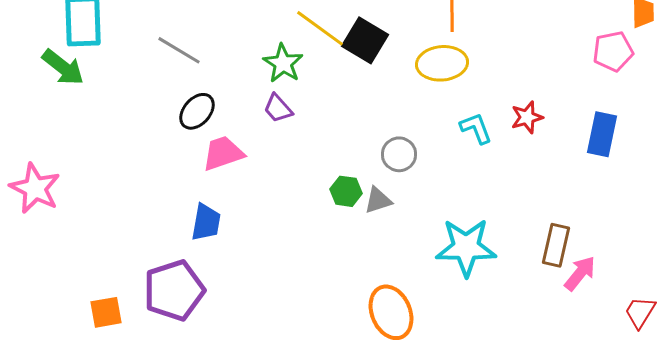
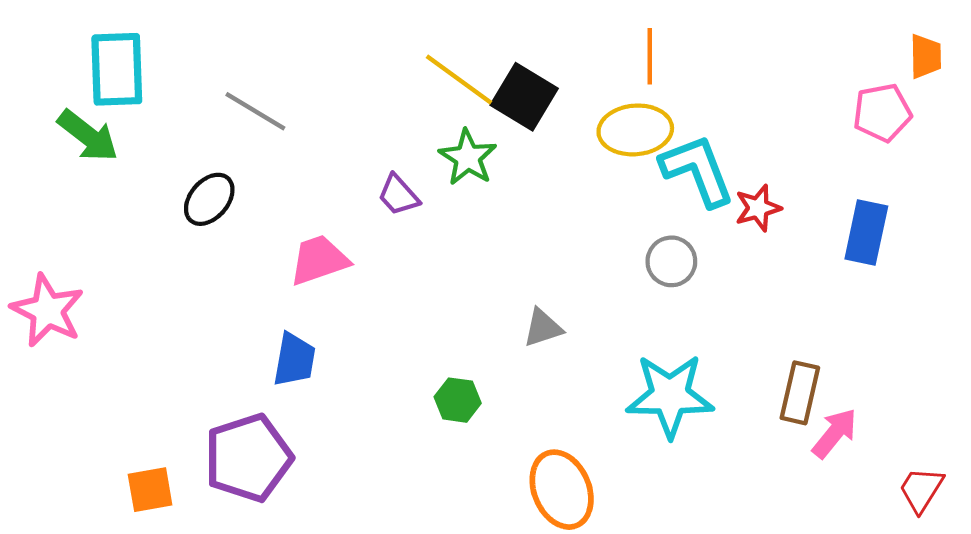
green star: (283, 63) -> (468, 157), moved
black ellipse: (197, 111) -> (209, 199), moved
cyan L-shape: (476, 128) -> (697, 170), moved, size x1.6
gray circle: (399, 154) -> (671, 261), moved
green hexagon: (346, 191) -> (458, 400), moved

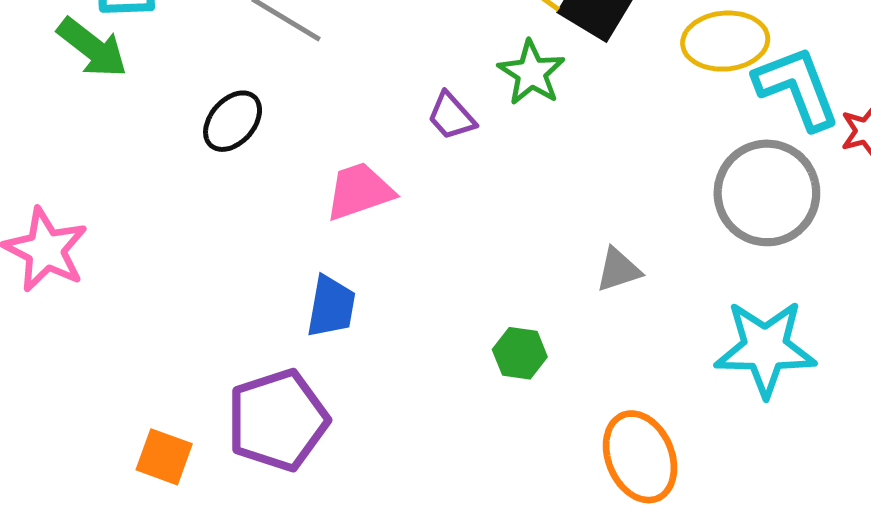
gray circle: (671, 261) -> (767, 193), size x1.8
orange square: (150, 490) -> (164, 457), turned 30

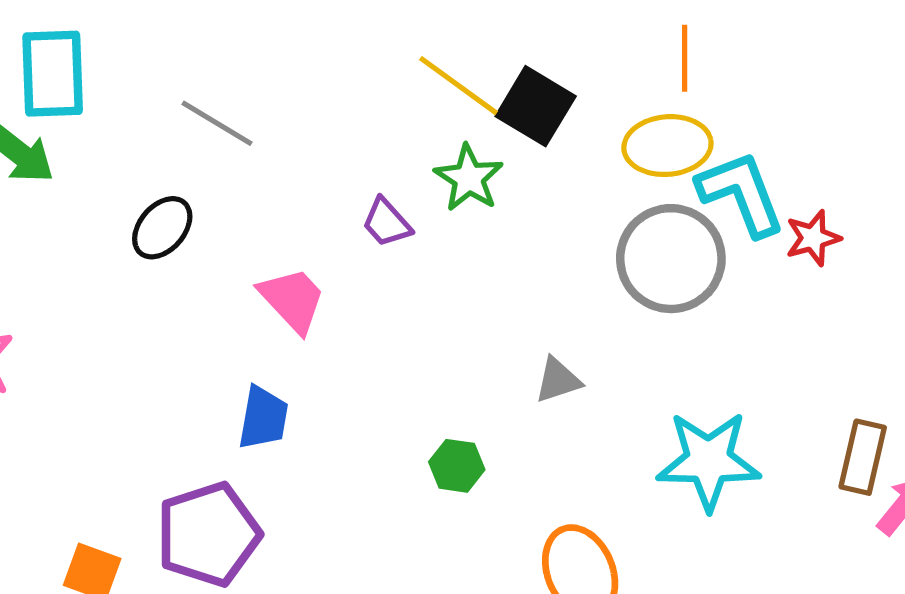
pink trapezoid: (359, 191) -> (292, 300), turned 66
gray circle: (767, 193) -> (671, 259), moved

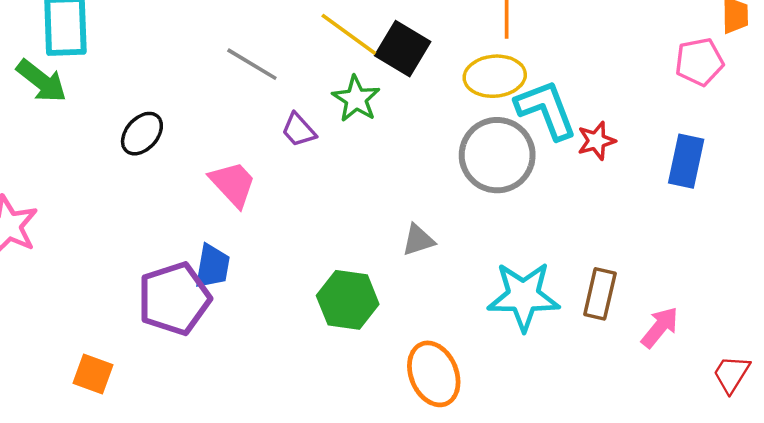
gray line: (217, 123) -> (252, 64), moved
brown rectangle: (863, 457) -> (600, 294), moved
green hexagon: (457, 466) -> (348, 300), size x1.6
purple pentagon: (208, 534) -> (174, 299), moved

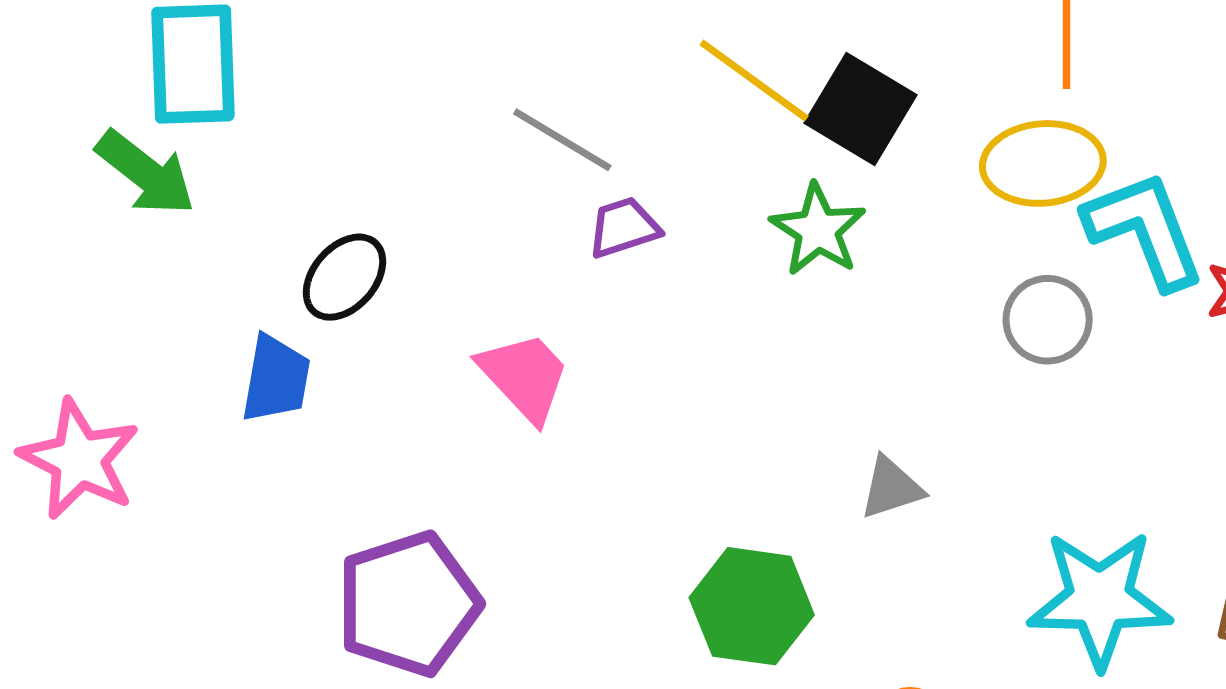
green star: (356, 99) -> (818, 230), moved
purple trapezoid: (299, 130) -> (624, 227), moved, turned 114
gray circle: (497, 155) -> (1048, 320), size x0.6
blue trapezoid: (213, 266) -> (276, 379), moved

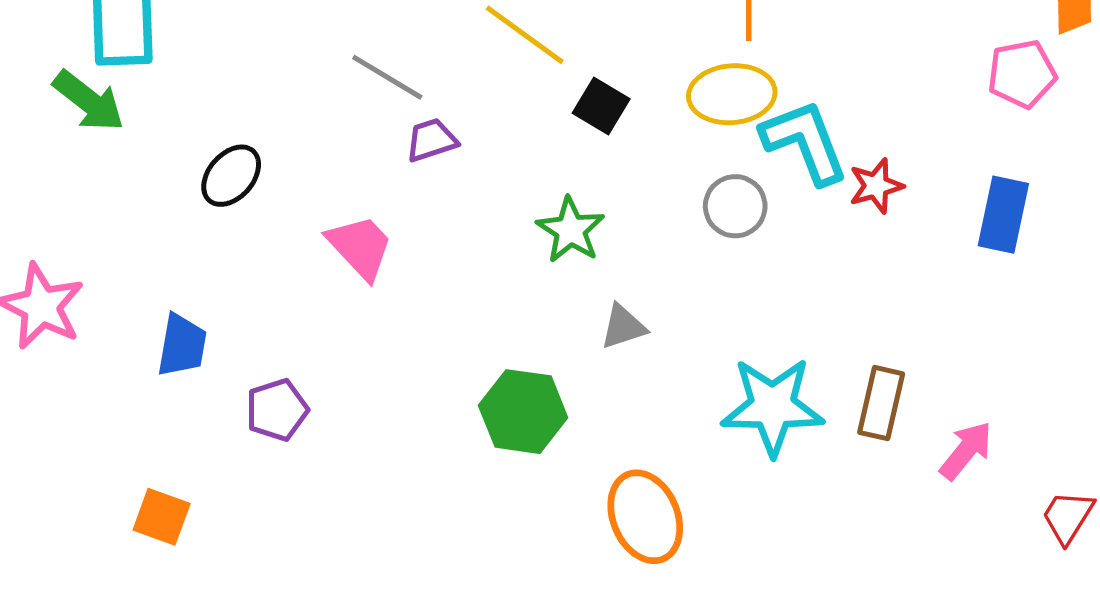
black square: (861, 109) -> (601, 106), moved, size x0.7
green star: (818, 230) -> (571, 230), moved
blue trapezoid: (276, 379) -> (182, 345), moved
purple pentagon: (408, 604) -> (277, 410), size x0.6

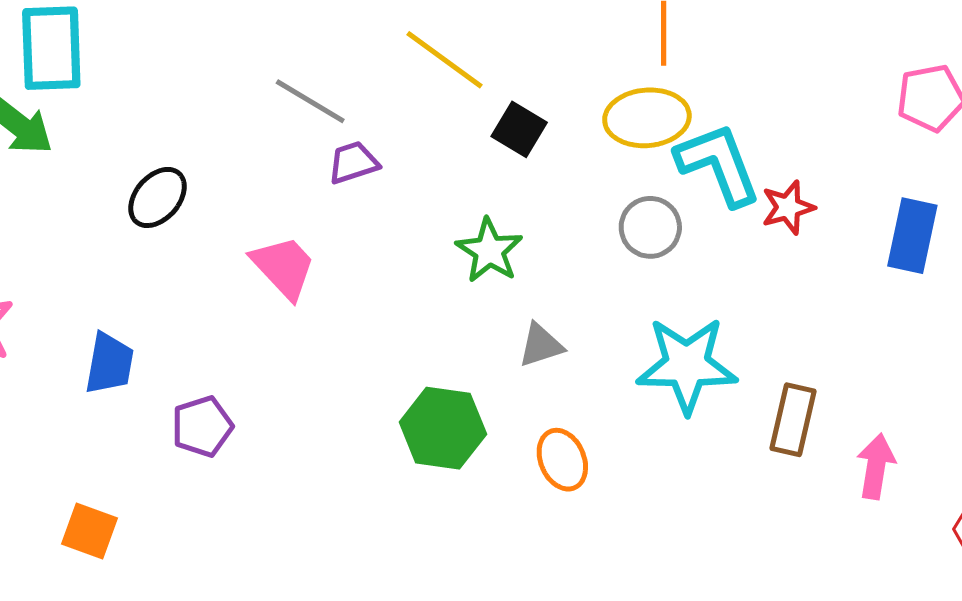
cyan star: (773, 406) -> (687, 365), moved
pink arrow: (966, 451) -> (876, 466), turned -30
orange ellipse: (645, 517) -> (562, 460), moved, size x0.7

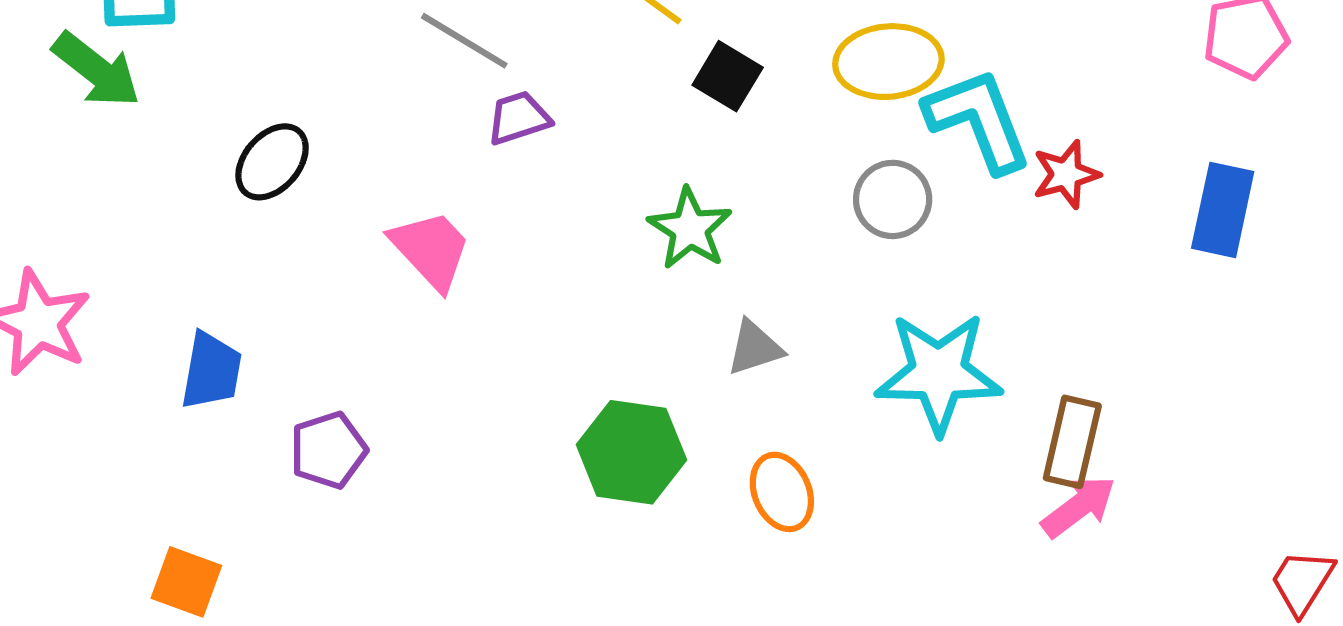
pink arrow: (876, 466) -> (1079, 507), moved, turned 44

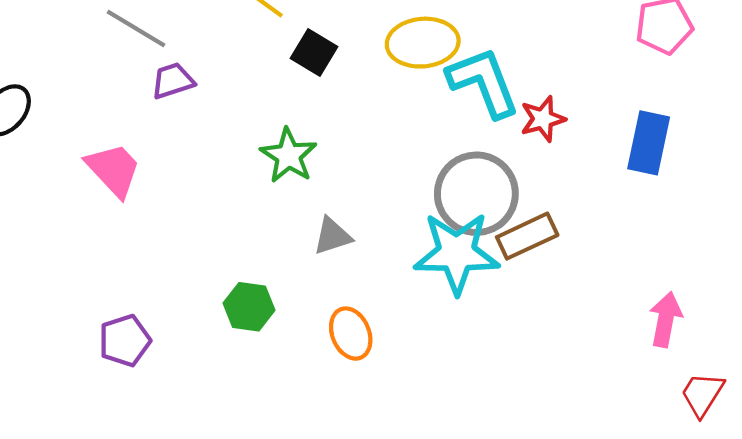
gray circle: (893, 199) -> (476, 194), moved, size x1.6
brown rectangle: (1072, 442) -> (527, 236), moved, turned 52
purple pentagon: (328, 450) -> (125, 341), moved
green hexagon: (631, 452) -> (249, 307), size x0.7
pink arrow: (1079, 507) -> (666, 319), moved, turned -42

